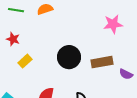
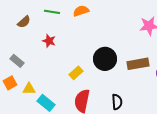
yellow rectangle: (25, 61) -> (76, 73), moved

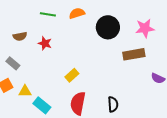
brown semicircle: (24, 22) -> (20, 36), moved, turned 32
black circle: (105, 59) -> (108, 27), moved
brown rectangle: (138, 64) -> (134, 54), moved

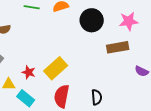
red star: (45, 43) -> (29, 72), moved
yellow rectangle: (72, 75) -> (56, 68), size x1.6

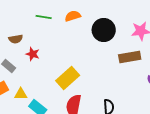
red star: (29, 72) -> (33, 54), moved

